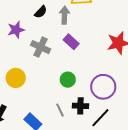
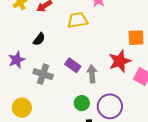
gray arrow: (64, 15) -> (92, 74), moved
green circle: (68, 80) -> (82, 103), moved

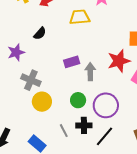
purple rectangle: (73, 65) -> (72, 62), turned -56
gray cross: (43, 74) -> (31, 80), moved
yellow circle: (22, 108) -> (42, 102), moved

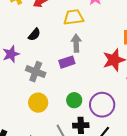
gray arrow: (90, 72) -> (76, 43), moved
gray cross: (31, 80) -> (36, 72), moved

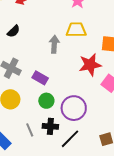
yellow trapezoid: (74, 17) -> (76, 30), moved
purple rectangle: (67, 62) -> (40, 78), moved, turned 42

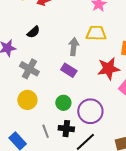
purple rectangle: (40, 78) -> (69, 70), moved

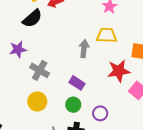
black semicircle: (33, 32) -> (32, 18), moved, size x1.5
purple rectangle: (69, 70) -> (77, 83), moved
purple circle: (90, 111) -> (100, 113), size x0.6

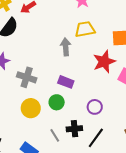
green circle: (73, 105) -> (57, 102), moved

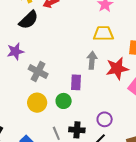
gray arrow: (66, 47) -> (92, 60), moved
purple rectangle: (66, 82) -> (76, 82), turned 63
purple circle: (95, 107) -> (105, 119), moved

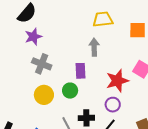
purple star: (15, 51) -> (33, 37), moved
red star: (117, 69) -> (117, 81), moved

